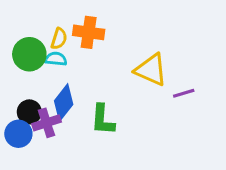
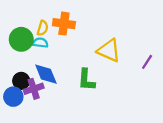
purple line: (184, 93) -> (147, 62), moved, turned -40
blue diamond: (64, 103) -> (46, 74), turned -60
green L-shape: (103, 120) -> (86, 80), moved

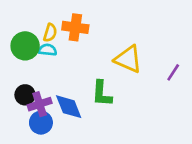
blue diamond: (46, 74) -> (69, 107), moved
blue circle: (13, 97) -> (41, 123), moved

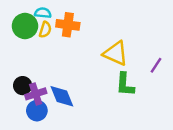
green circle: (25, 46) -> (25, 26), moved
cyan semicircle: (48, 50) -> (43, 13), moved
green L-shape: (102, 94) -> (125, 84), moved

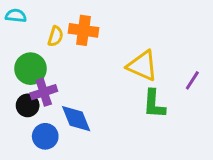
cyan semicircle: (43, 13) -> (16, 16), moved
green circle: (25, 26) -> (31, 69), moved
purple cross: (36, 94) -> (44, 92), moved

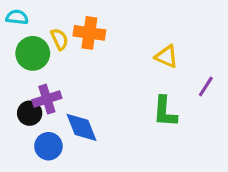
yellow semicircle: (56, 36) -> (59, 39), turned -42
yellow triangle: (142, 66) -> (166, 57), moved, size x0.7
green circle: (31, 69) -> (33, 53), moved

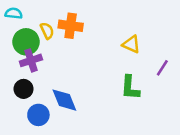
purple cross: (47, 99) -> (31, 60), moved

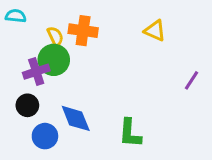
green circle: (26, 42) -> (54, 60), moved
yellow triangle: (131, 44) -> (155, 31), moved
green L-shape: (130, 88) -> (130, 133), moved

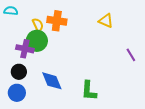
purple cross: (36, 72) -> (25, 49), turned 30
purple line: (192, 80) -> (131, 55), turned -64
blue circle: (45, 136) -> (17, 93), moved

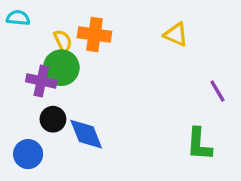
black circle: (19, 72) -> (53, 119), moved
green L-shape: (89, 91) -> (199, 144), moved

